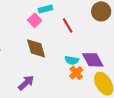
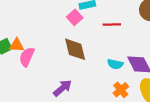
red line: (68, 26) -> (112, 24), turned -63
orange cross: (76, 73) -> (121, 90), moved

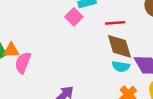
brown diamond: (75, 49) -> (119, 46), moved

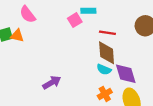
pink semicircle: (23, 63) -> (28, 14), moved, turned -72

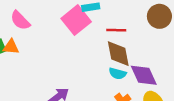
pink square: (75, 20) -> (76, 20), size x1.6

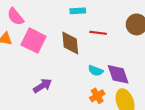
pink square: (76, 20) -> (33, 41), moved, turned -30
brown diamond: (118, 54) -> (70, 43), moved

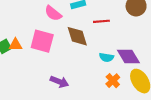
pink semicircle: (15, 17) -> (53, 13), moved
purple arrow: (42, 86) -> (59, 82), turned 66

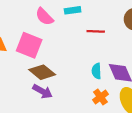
brown diamond: (77, 36) -> (42, 72), moved, turned -40
cyan semicircle: (106, 57) -> (97, 71), turned 72

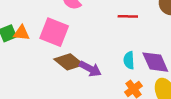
purple arrow: (43, 91) -> (90, 69), moved

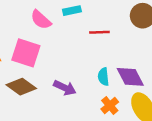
brown diamond: (69, 62) -> (21, 87), moved

